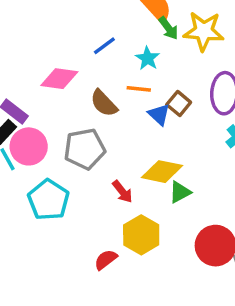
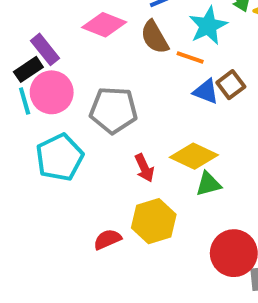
cyan star: (148, 58) -> (208, 26), size x1.4
brown semicircle: (104, 103) -> (155, 37), moved
blue triangle: (159, 114) -> (206, 92), turned -35

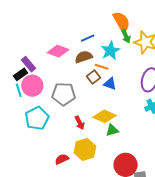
brown semicircle: (155, 37) -> (84, 57), turned 102
brown square: (231, 85) -> (94, 77), moved

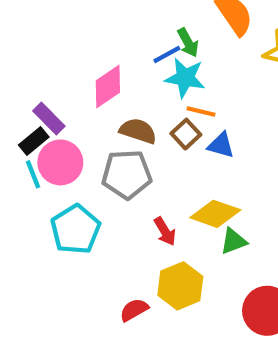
green arrow: (126, 36) -> (188, 43), moved
pink diamond: (58, 51) -> (108, 86), turned -50
cyan star: (110, 51) -> (185, 78), moved, turned -30
brown semicircle: (84, 57) -> (138, 131), moved, turned 42

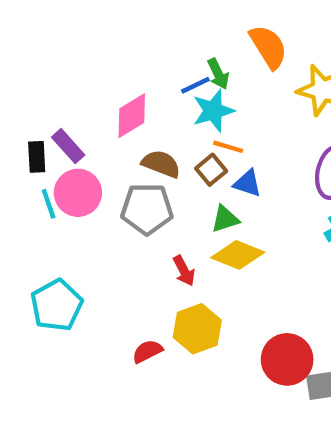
cyan star: (185, 78) -> (213, 111), turned -30
black rectangle: (34, 141) -> (37, 157), moved, turned -56
cyan pentagon: (75, 229) -> (56, 305), moved
green triangle: (233, 241) -> (225, 219), moved

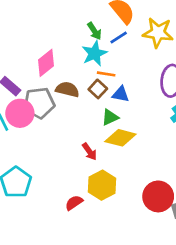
blue line: (195, 85) -> (119, 38), moved
gray pentagon: (147, 209) -> (39, 103), moved

